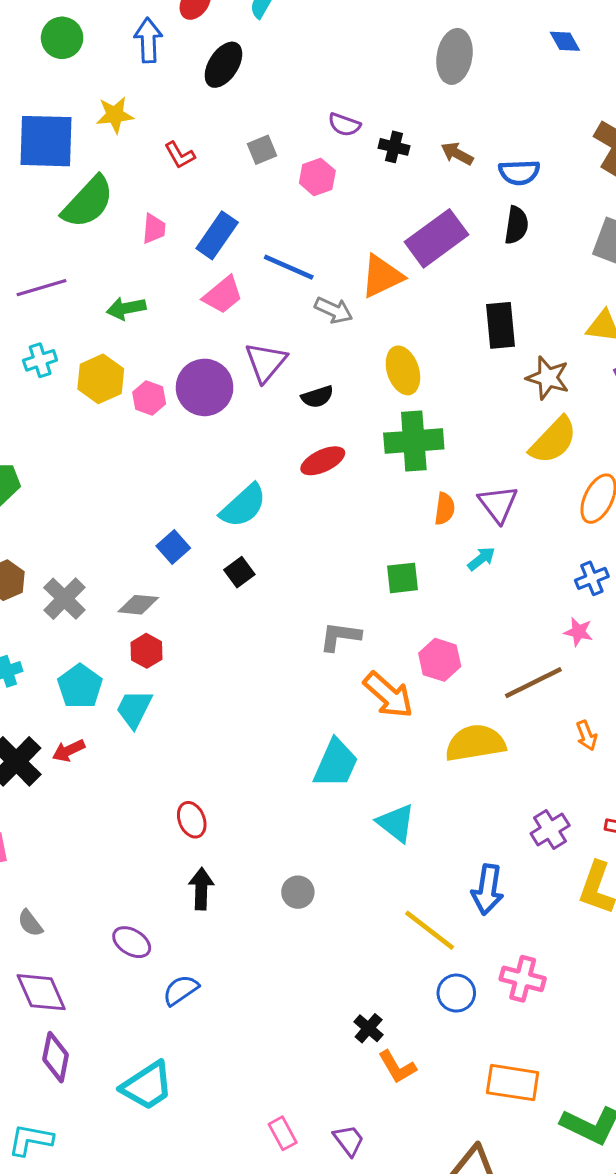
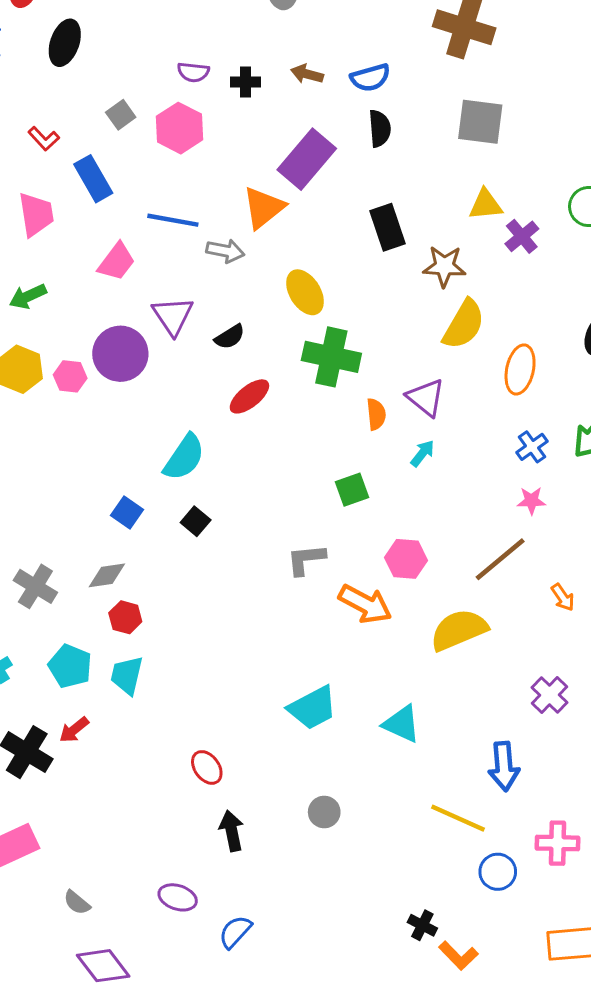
pink hexagon: (317, 177) -> (179, 128), size x1.4
pink trapezoid: (154, 229) -> (36, 214), size x1.5
blue rectangle: (217, 235) -> (93, 179), moved, turned -51
green cross: (414, 441) -> (331, 357), turned 30
cyan trapezoid: (336, 763) -> (313, 708), moved, turned 52

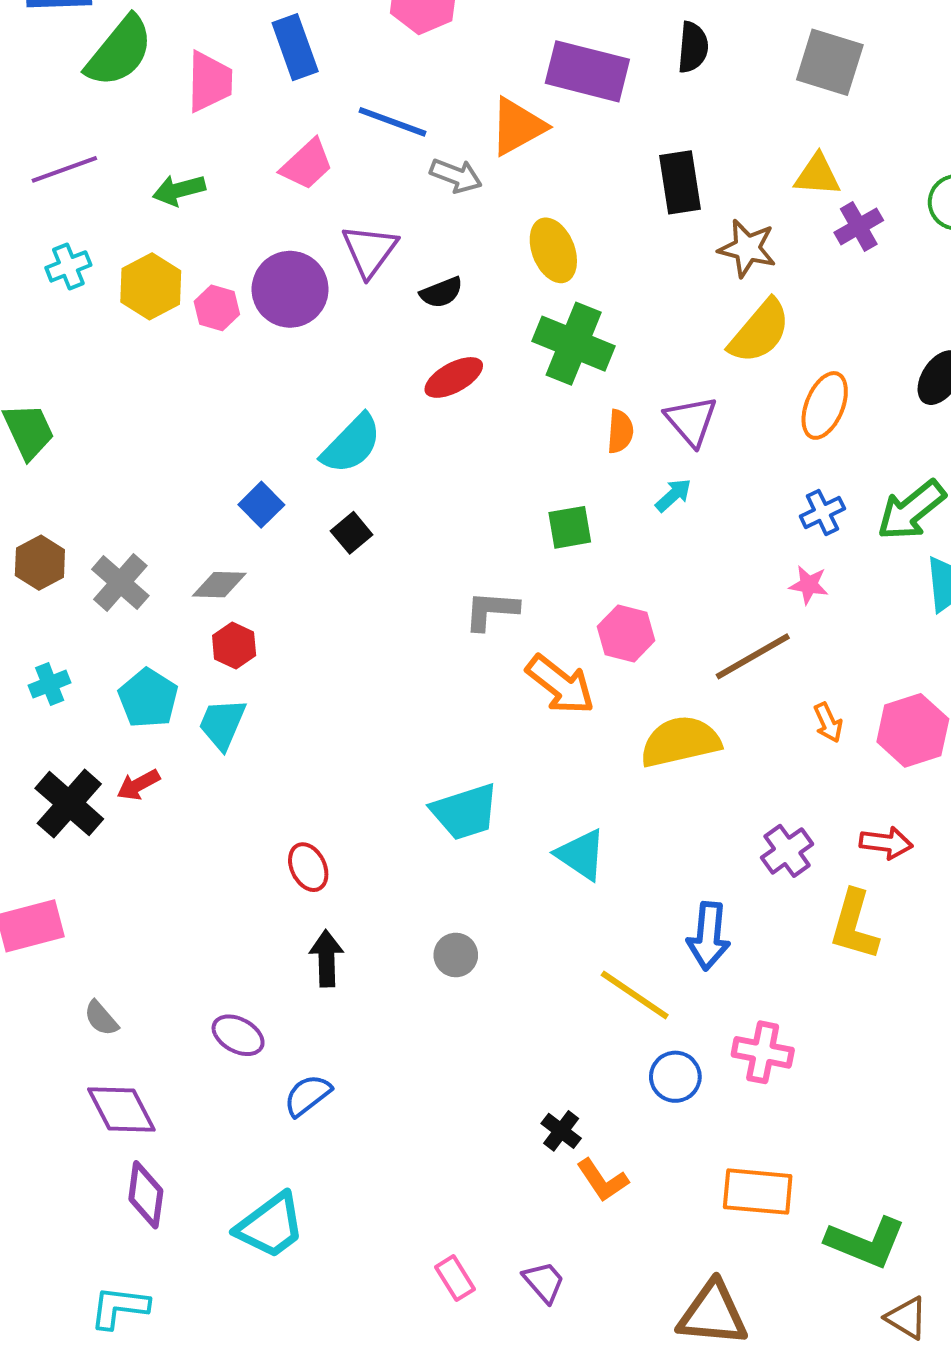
purple rectangle: (307, 159) -> (587, 71), turned 54

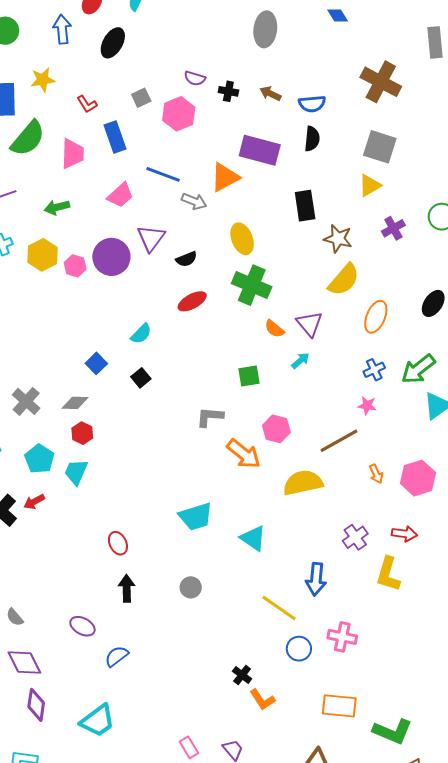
yellow triangle: (817, 175) -> (370, 186), moved, turned -35
orange semicircle: (620, 431) -> (274, 329), turned 125
cyan semicircle: (351, 444) -> (141, 334), size x0.7

